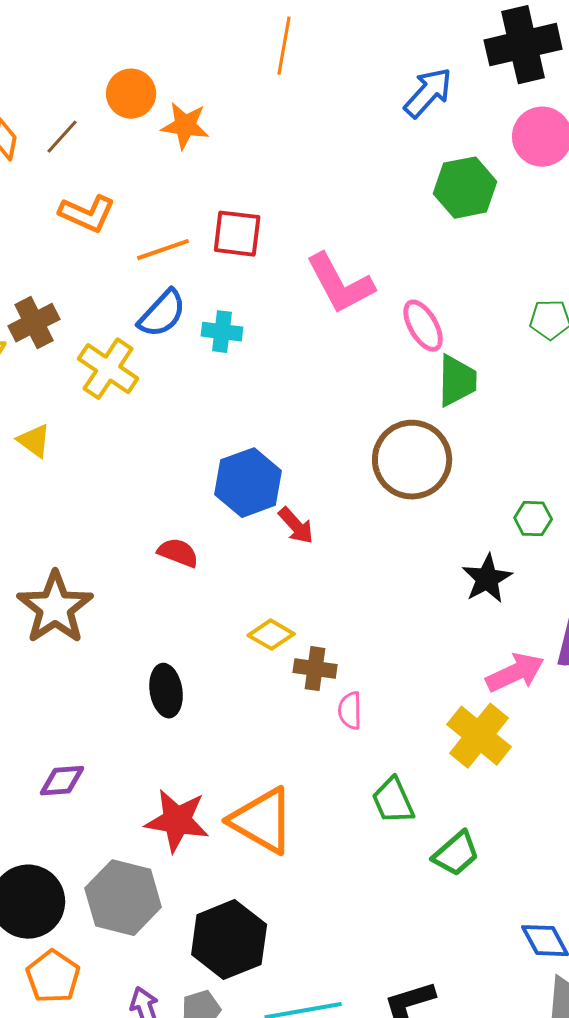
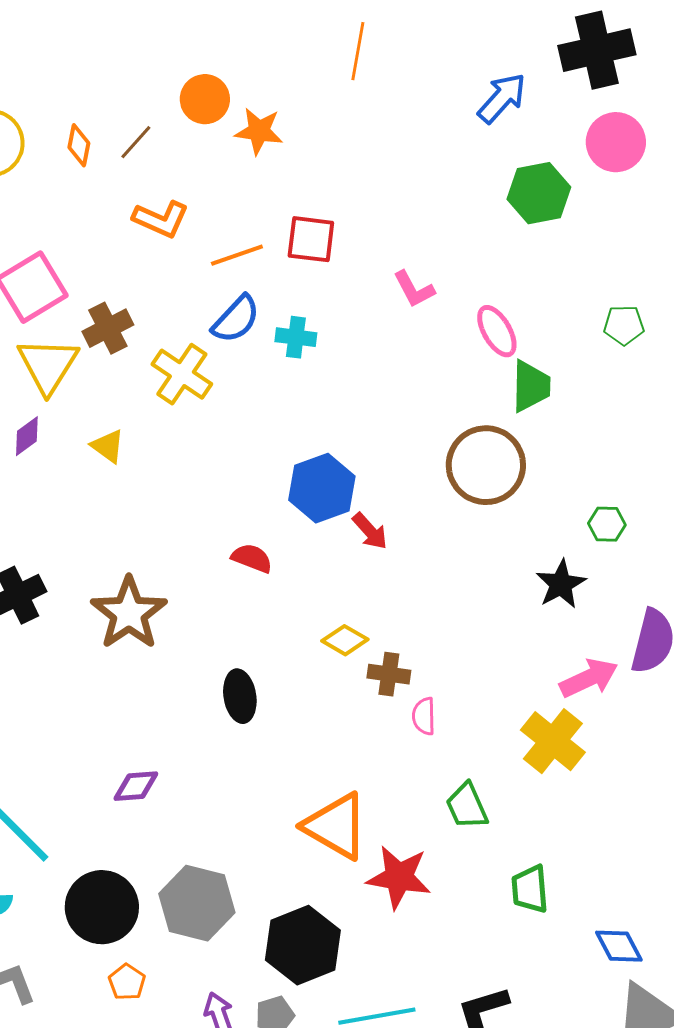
pink L-shape: (340, 284) -> (414, 289), size x0.6
red star: (177, 821) -> (399, 877), moved
green trapezoid: (456, 854) -> (530, 889), moved, turned 126
orange pentagon: (53, 977) -> (127, 982), size x0.7

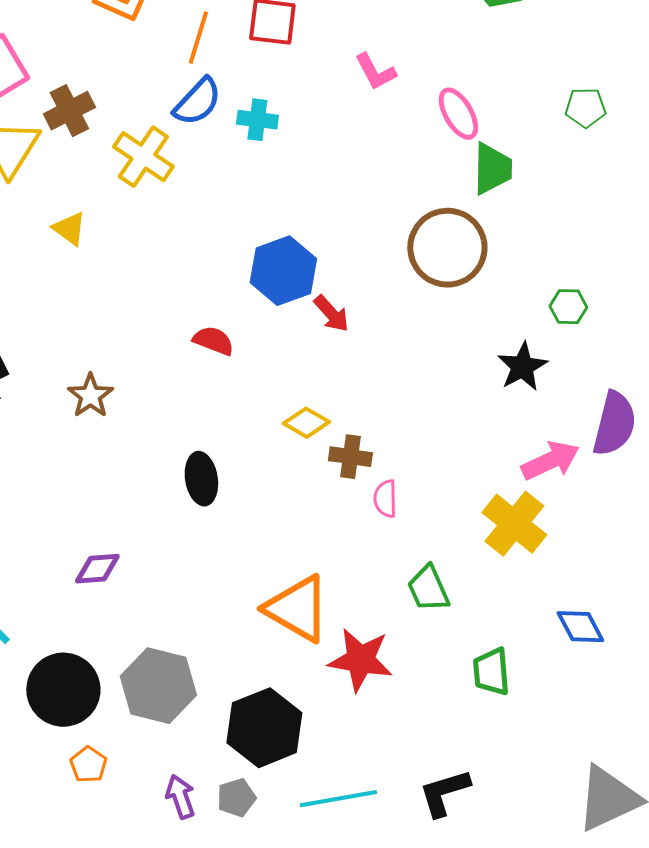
orange line: (237, 255) -> (198, 38), turned -54
brown star: (129, 613) -> (90, 396), size x0.6
blue diamond: (619, 946) -> (580, 627), moved

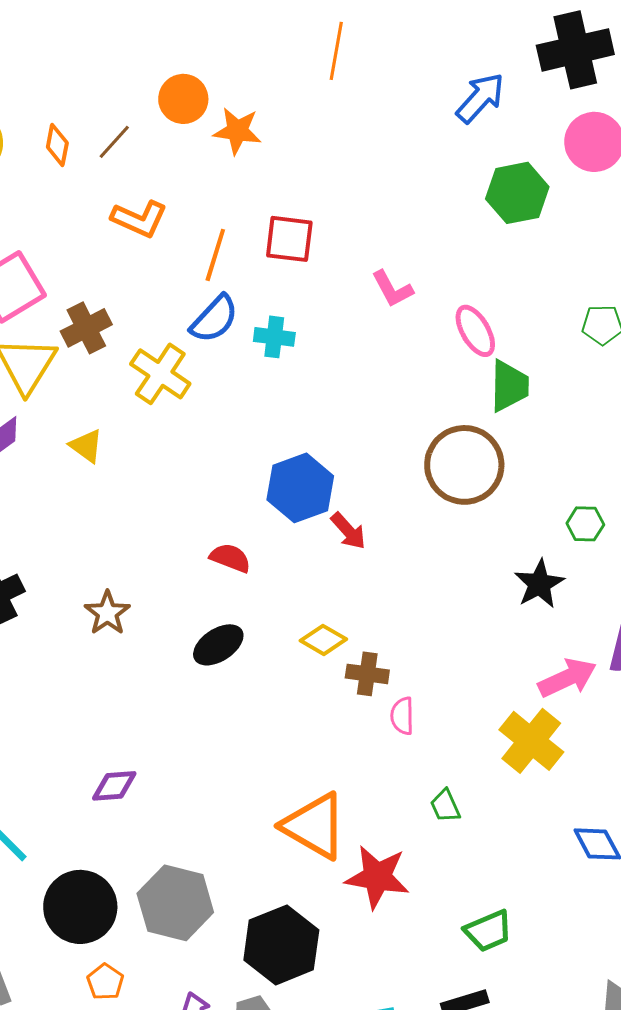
black ellipse: (201, 479) -> (218, 645), moved, turned 66
green trapezoid: (428, 589) -> (445, 806), size x0.7
green trapezoid: (491, 672) -> (488, 931), moved, turned -108

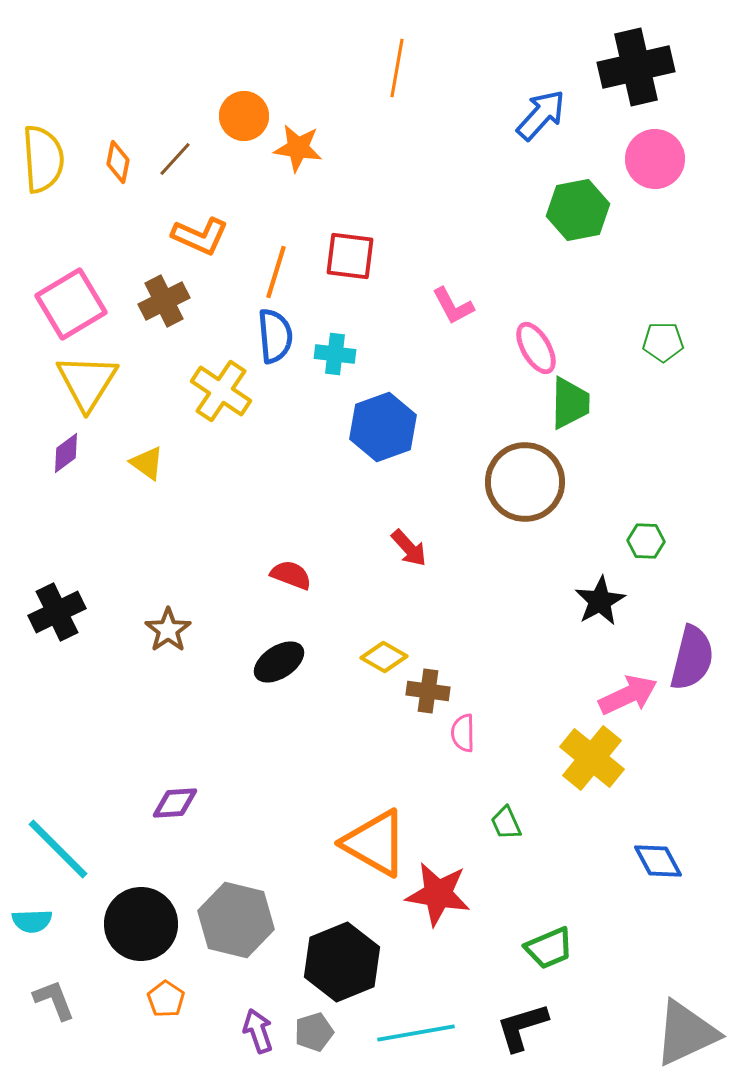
blue semicircle: (214, 319) -> (275, 336), turned -48
brown cross: (86, 328) -> (164, 301), moved
blue hexagon: (300, 488) -> (383, 427), moved

